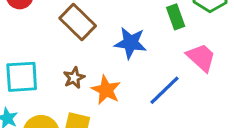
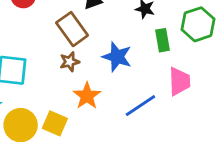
pink trapezoid: (201, 57) -> (179, 81), turned 36
brown star: (74, 78) -> (70, 62), moved

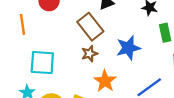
blue star: (117, 57) -> (128, 48), turned -30

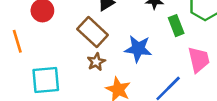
blue star: (128, 48) -> (138, 49), turned 30

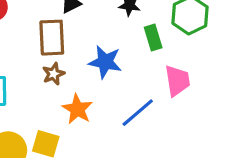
brown rectangle: (93, 32) -> (52, 38), turned 40

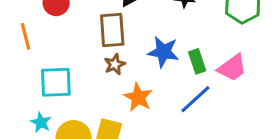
green rectangle: (153, 37) -> (197, 61), moved
pink trapezoid: (177, 81) -> (232, 68), turned 64

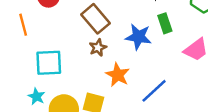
brown rectangle: (112, 30) -> (96, 19), turned -36
green rectangle: (197, 61) -> (165, 23), moved
blue line: (195, 99) -> (154, 91), moved

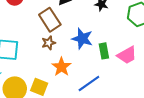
green rectangle: (165, 23) -> (104, 51), moved

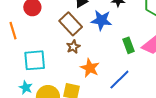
blue star: (82, 39) -> (101, 20), moved

